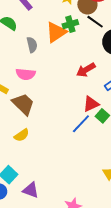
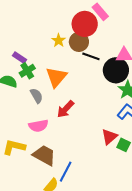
green cross: (70, 24) -> (27, 71), moved
red arrow: (86, 70) -> (65, 109), moved
blue line: (81, 124) -> (66, 172), moved

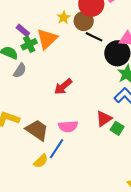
orange triangle: (56, 77) -> (47, 39), moved
gray semicircle: (37, 96) -> (20, 70), moved, turned 56
pink semicircle: (38, 126) -> (68, 126), moved

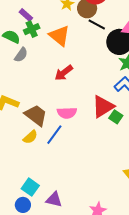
orange triangle: (47, 39) -> (59, 36), moved, turned -40
red triangle: (104, 119) -> (103, 107), size x1.4
yellow semicircle: (41, 161) -> (30, 137), moved

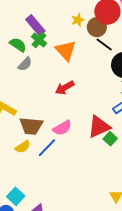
purple rectangle: (26, 15) -> (35, 25), size x1.5
green cross: (32, 29) -> (39, 40), turned -35
pink semicircle: (67, 113) -> (62, 128), turned -36
brown trapezoid: (36, 115) -> (31, 126), turned 140

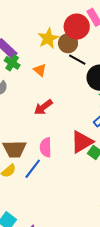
yellow star: (78, 20) -> (48, 38), size x1.5
orange triangle: (66, 50) -> (40, 70), size x0.6
pink semicircle: (62, 128) -> (46, 147), turned 126

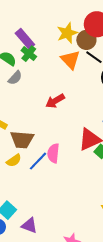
orange triangle: (40, 70) -> (70, 60), moved, size x1.5
pink semicircle: (46, 147) -> (53, 153), moved

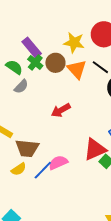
yellow star: (67, 33) -> (74, 43), turned 30
brown circle: (86, 40) -> (55, 63), moved
pink semicircle: (53, 153) -> (58, 163), turned 60

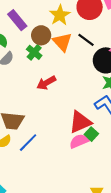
yellow star: (74, 43) -> (60, 15), turned 30
green cross: (35, 62) -> (34, 52), moved
pink semicircle: (58, 163) -> (79, 141), moved

